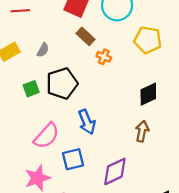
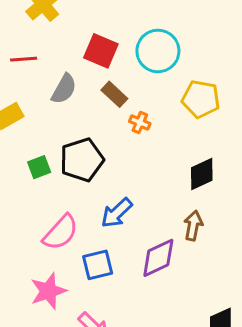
gray semicircle: (43, 50) -> (64, 89), moved, size x1.5
blue arrow: (87, 122) -> (117, 213), turned 70
purple diamond: (115, 171) -> (158, 258), moved

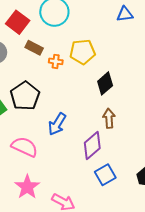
red square: (101, 51) -> (18, 22), turned 30
yellow pentagon: (201, 99) -> (82, 52), moved
pink semicircle: (61, 232) -> (24, 147), turned -92
blue square: (98, 265) -> (105, 175), moved

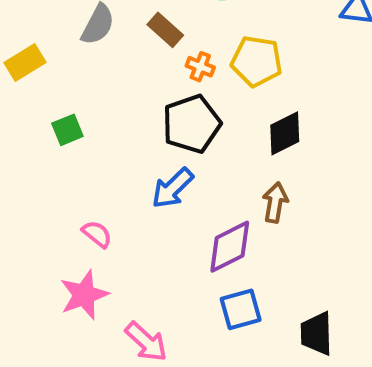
black pentagon: (25, 96) -> (192, 124), moved
pink semicircle: (24, 147) -> (97, 234), moved, size x0.6

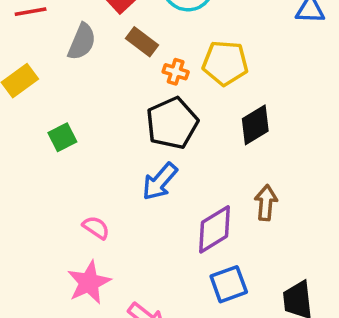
brown arrow: (275, 202) -> (266, 203), moved

